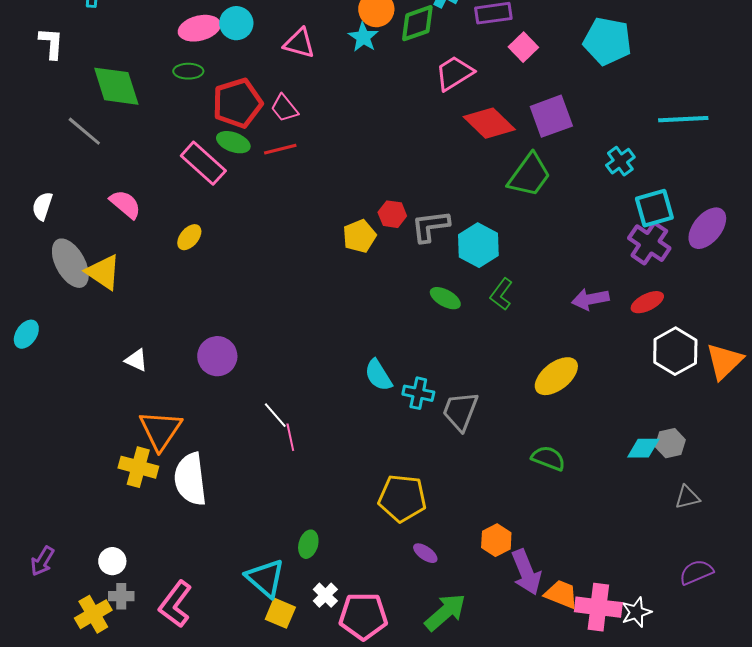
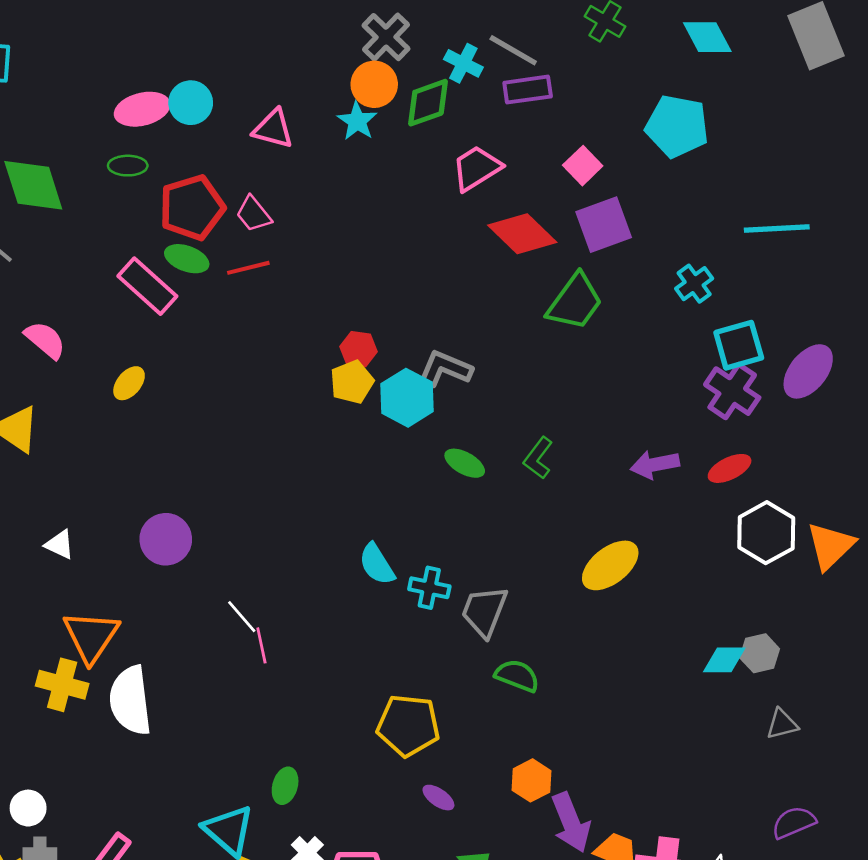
pink square: (523, 47) -> (583, 166), moved
red hexagon: (392, 214) -> (358, 349), moved
gray L-shape: (430, 226) -> (445, 369), turned 30
cyan hexagon: (478, 245) -> (407, 398), moved
green semicircle: (548, 458) -> (517, 676), moved

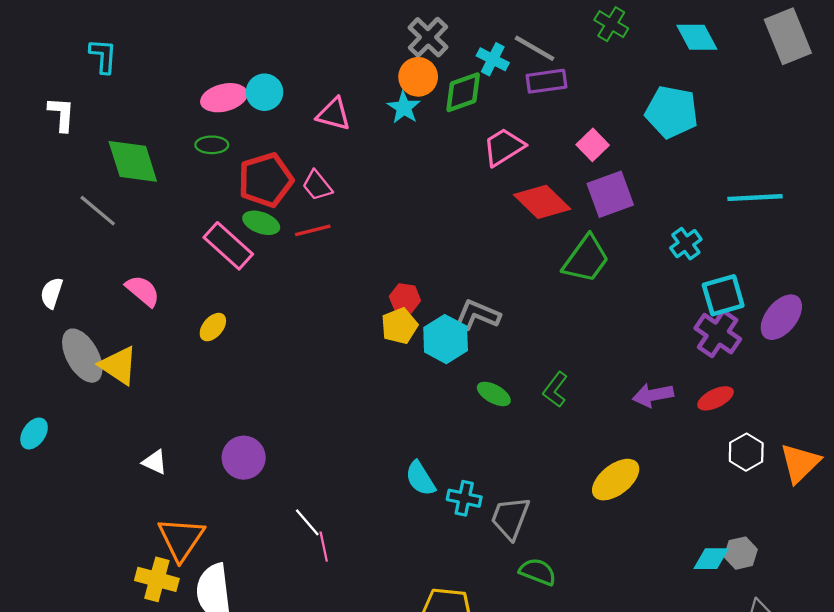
white hexagon: (766, 533) -> (746, 452), size x0.7

